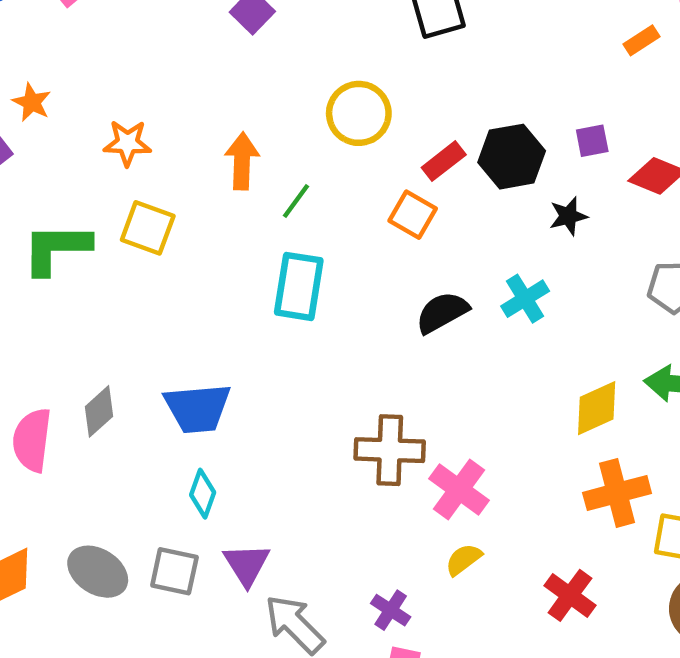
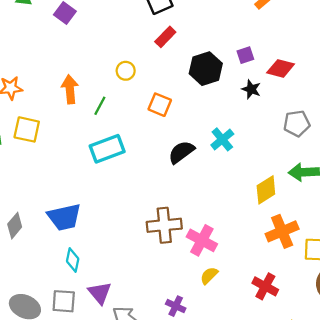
yellow circle: (359, 113) -> (126, 71), moved, size x0.6
red rectangle: (444, 161) -> (165, 37), moved
black star: (568, 216) -> (251, 89), moved, turned -30
cyan rectangle: (299, 286) -> (107, 149), turned 68

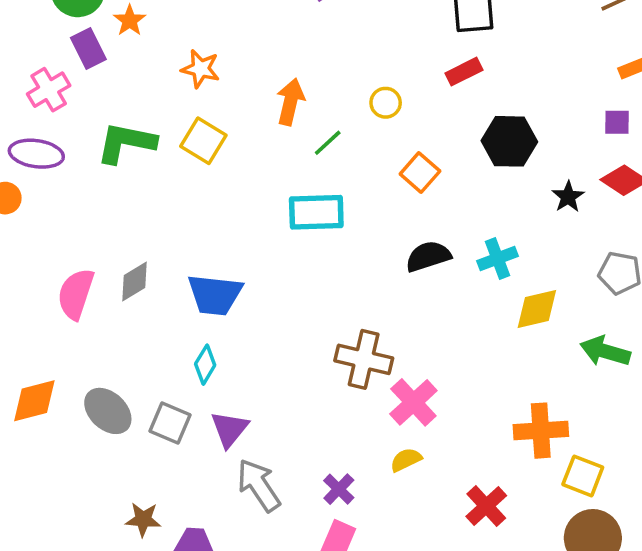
purple square: (245, 55) -> (617, 122), moved
yellow diamond: (266, 190) -> (537, 309), moved

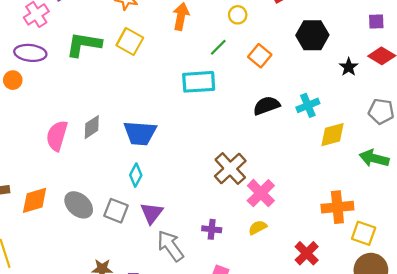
green line: (328, 143) -> (218, 47), moved
brown cross: (364, 359) -> (230, 169), turned 36
purple cross: (339, 489) -> (212, 229), moved, turned -36

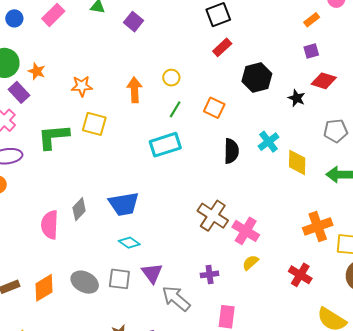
yellow circle: (238, 15) -> (171, 78), moved
black semicircle: (266, 106) -> (231, 151), turned 125
yellow diamond: (332, 135) -> (297, 162), turned -60
cyan diamond: (136, 175) -> (129, 243), turned -70

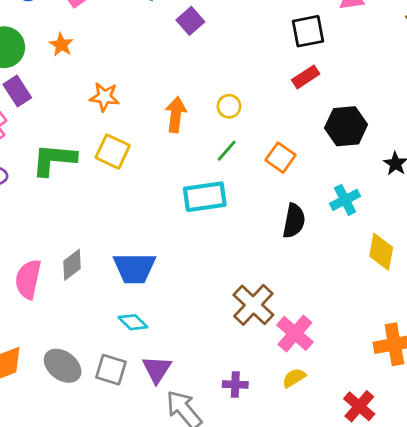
orange star: (37, 71) -> (61, 45), moved
cyan cross: (268, 142) -> (345, 200), moved

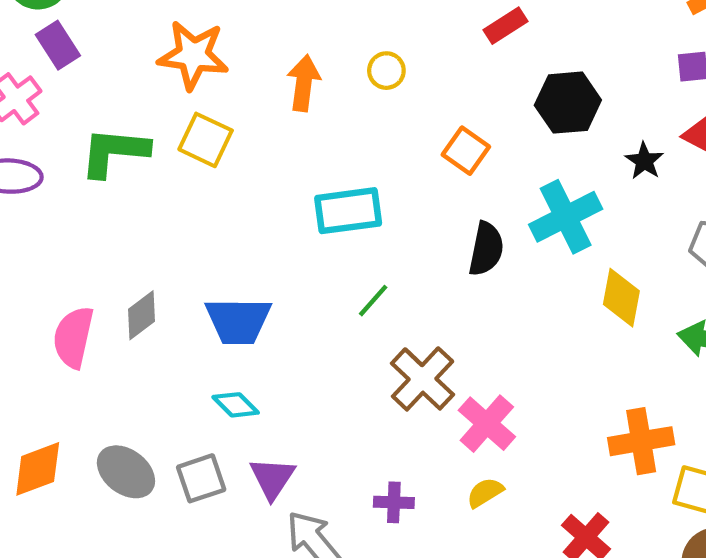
orange star: (104, 97) -> (193, 55), size x1.5
green line: (227, 151) -> (373, 301), moved
cyan cross: (345, 200) -> (566, 217), size x1.5
gray square: (111, 370) -> (201, 478), turned -36

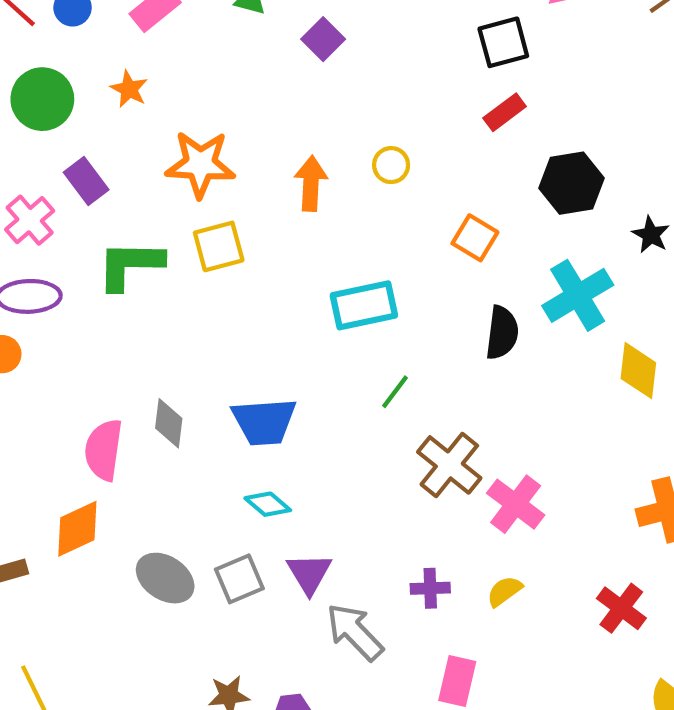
purple rectangle: (58, 45) -> (86, 181), moved
yellow square: (206, 140) -> (219, 246), turned -36
gray diamond: (141, 315) -> (169, 423), turned -42
orange diamond: (38, 469) -> (77, 529), moved
yellow semicircle: (485, 493) -> (504, 591), moved

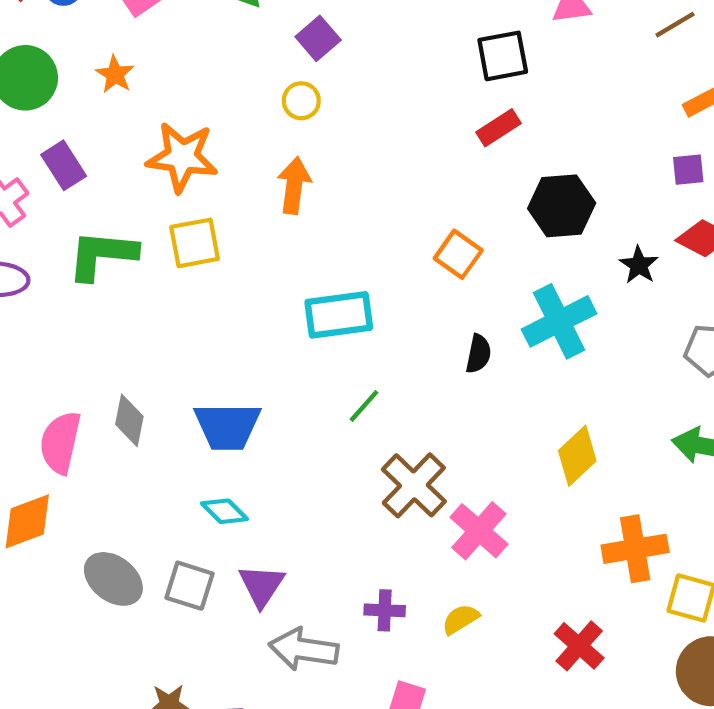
yellow circle: (391, 165) -> (301, 101), moved
black semicircle: (502, 333) -> (478, 354), size x0.7
yellow diamond: (638, 371) -> (577, 456), moved, turned 36
gray square: (239, 579) -> (189, 586), turned 36
gray arrow: (355, 632) -> (304, 649), turned -42

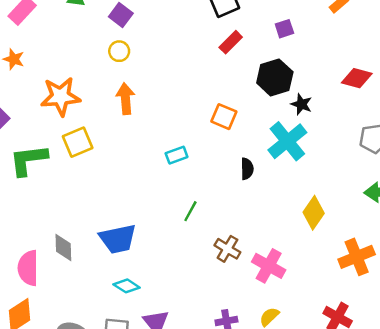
purple square: (688, 170) -> (284, 29), moved
black star: (639, 265) -> (301, 104), moved
cyan rectangle: (339, 315) -> (177, 155), moved, size x0.6
brown cross: (414, 485) -> (227, 249), size x0.7

